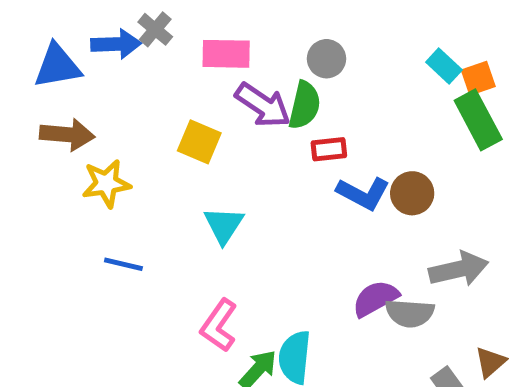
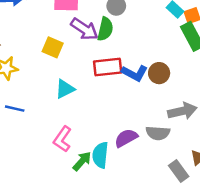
red rectangle: (329, 149) -> (108, 67), moved, size x1.6
cyan triangle: (224, 225) -> (65, 89), turned 30
purple semicircle: (375, 298) -> (126, 138), moved

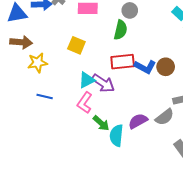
purple arrow: (84, 29) -> (103, 83), moved
gray semicircle: (158, 133) -> (165, 117), turned -42
pink L-shape: (62, 139) -> (85, 103), moved
green arrow: (82, 161) -> (101, 123), moved, turned 90

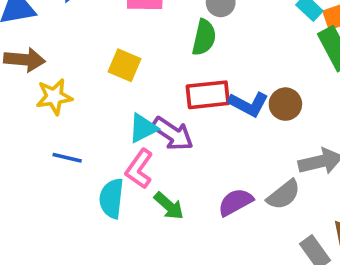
cyan semicircle: (116, 135) -> (112, 198), moved

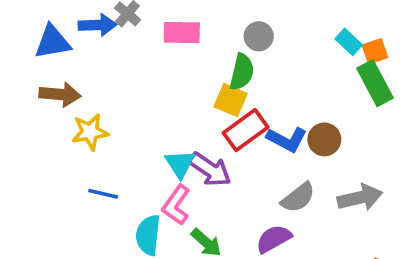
yellow square: (124, 65) -> (231, 100), moved
red rectangle: (208, 95) -> (246, 130), turned -30
cyan triangle: (143, 128) -> (180, 164), turned -36
gray semicircle: (284, 195) -> (298, 198), moved

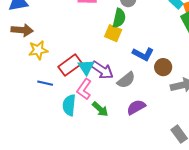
red rectangle: (246, 130) -> (70, 65), moved
brown circle: (324, 139) -> (163, 67), moved
gray semicircle: (298, 198) -> (126, 80), moved

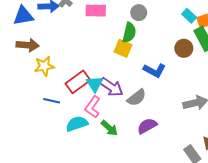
brown circle: (163, 67) -> (184, 48), moved
cyan semicircle: (69, 105) -> (77, 124), turned 65

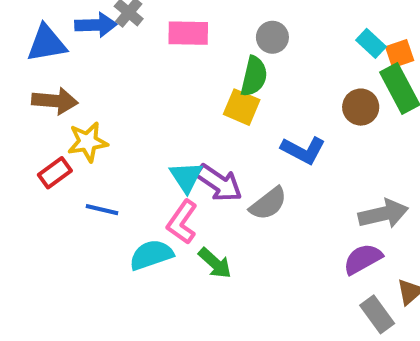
red rectangle: (78, 82) -> (55, 173), moved, size x0.7
purple semicircle: (147, 126) -> (363, 259), moved

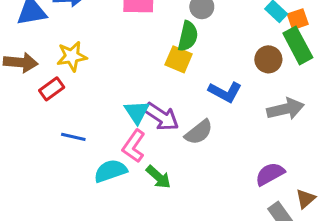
brown arrow: (55, 101) -> (21, 62), moved
yellow star: (88, 142) -> (72, 56), moved
red rectangle: (55, 173) -> (52, 89), moved
gray arrow: (383, 214) -> (285, 109), moved

